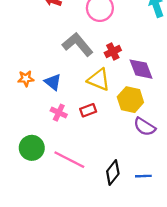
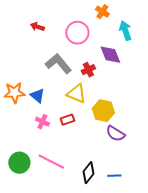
purple diamond: (141, 69) -> (110, 55), moved
orange star: (26, 79) -> (14, 93), size x1.5
green circle: (32, 148) -> (19, 163), moved

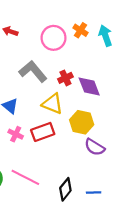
orange cross: (102, 12) -> (81, 30), moved
purple diamond: (110, 55) -> (89, 87), moved
red rectangle: (67, 120) -> (43, 132), size x1.5

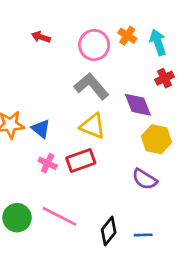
gray L-shape: (33, 71) -> (91, 86), moved
red cross: (65, 78) -> (164, 78), moved
yellow hexagon: (82, 122) -> (157, 139), moved

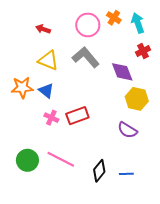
red arrow: (41, 37) -> (43, 29), moved
yellow triangle: (93, 126) -> (48, 60), moved

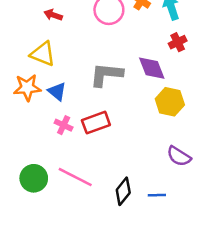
gray L-shape: (86, 57) -> (106, 75), moved, turned -44
yellow triangle: (48, 60) -> (43, 54), moved
purple semicircle: (127, 130) -> (179, 156), moved

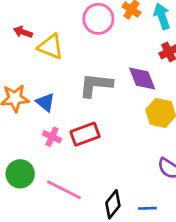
red arrow: (53, 15) -> (23, 32), moved
yellow triangle: (43, 54) -> (51, 47), moved
green circle: (34, 178) -> (20, 174), moved

